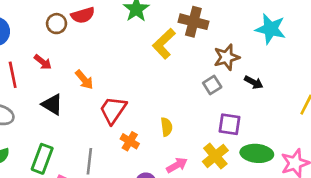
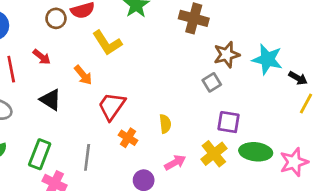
cyan star: (270, 29) -> (267, 59), moved
yellow L-shape: (164, 44) -> (107, 43), moved, turned -80
black arrow: (254, 82) -> (298, 78), moved

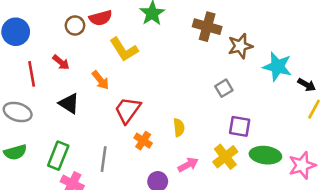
brown star: (227, 55) -> (240, 46), moved

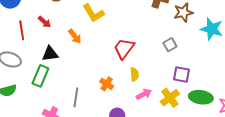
black triangle: (69, 103) -> (50, 54), turned -42
red trapezoid: (128, 110) -> (124, 49), moved
green rectangle: (58, 156) -> (40, 76), moved
pink arrow: (188, 165) -> (144, 94), moved

